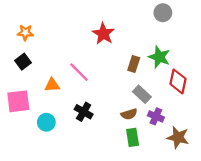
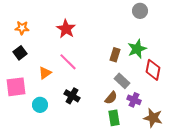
red star: (103, 34) -> (66, 29), moved
green star: (159, 57) -> (137, 49), turned 30
orange triangle: (52, 85) -> (45, 73), turned -32
brown semicircle: (129, 114) -> (111, 98), turned -32

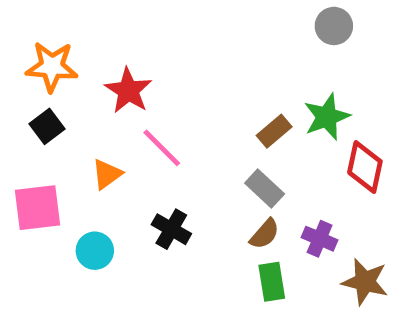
orange star: (22, 28) -> (52, 67), size x1.5
red star: (66, 29) -> (128, 91), moved
brown rectangle: (115, 55) -> (274, 131), turned 32
gray rectangle: (122, 81) -> (265, 189), moved

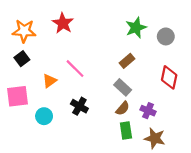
gray circle: (334, 26) -> (166, 36), moved
red star: (128, 91) -> (63, 23), moved
green star: (327, 117) -> (136, 28), moved
brown star: (365, 282) -> (155, 138), moved

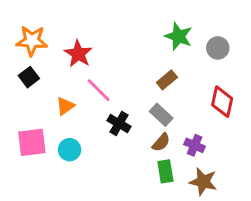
red star: (63, 23) -> (78, 54), moved
green star: (136, 28) -> (179, 36), turned -30
pink square: (17, 96) -> (32, 142), moved
black cross: (79, 106) -> (119, 124), moved
cyan circle: (44, 116) -> (70, 150), moved

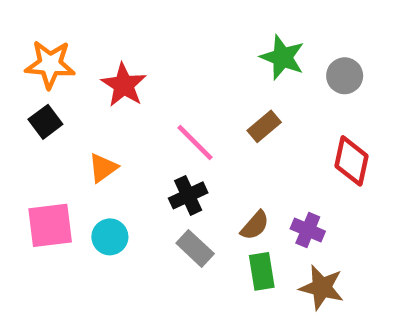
pink line: (99, 90) -> (195, 143), moved
gray rectangle: (161, 115) -> (195, 248), moved
black cross: (119, 124) -> (188, 195), turned 35

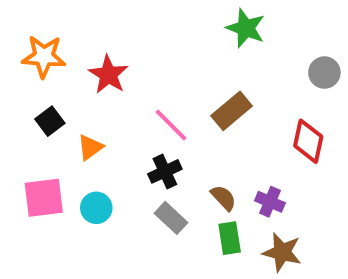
green star: (283, 57) -> (246, 28), moved
gray circle: (345, 76) -> (324, 73), moved
black square: (45, 122) -> (50, 121), moved
brown rectangle: (264, 126) -> (232, 111), size x1.4
brown semicircle: (255, 225) -> (223, 198), turned -84

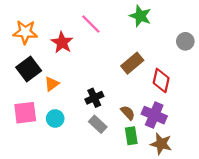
black square: (50, 121) -> (29, 69), size x1.5
pink line: (171, 125) -> (91, 24), moved
red diamond: (308, 141) -> (161, 80), moved
purple cross: (270, 202) -> (154, 115), size x1.5

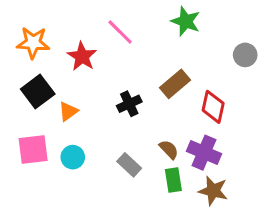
black cross: (94, 98) -> (129, 104), moved

